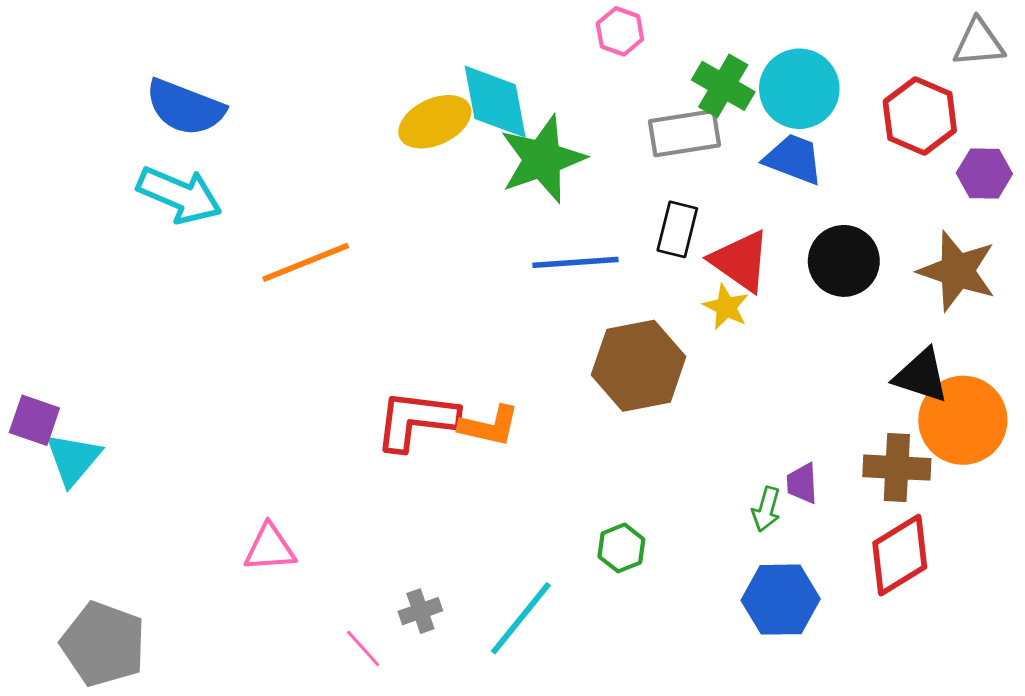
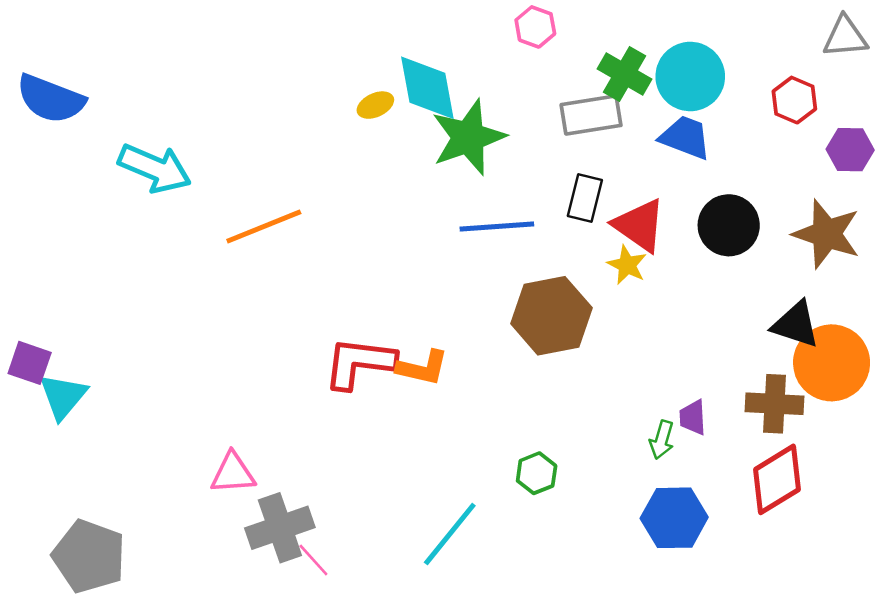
blue semicircle: (185, 107) -> (51, 99), moved
red hexagon: (920, 116) -> (794, 100), size x0.7
yellow ellipse: (435, 122) -> (375, 105), size x0.6
gray cross: (420, 611) -> (280, 528), moved, size x1.8

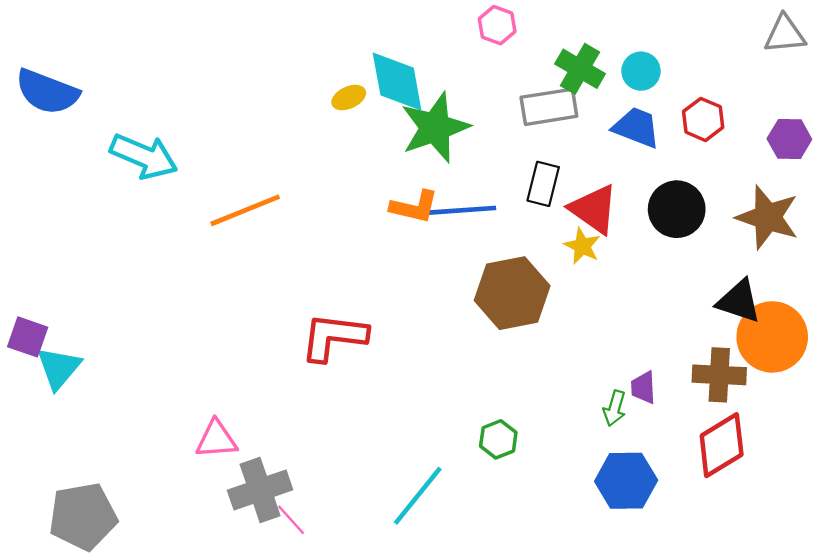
cyan circle: (690, 77) -> (641, 71), size x0.6
red hexagon: (794, 100) -> (703, 119), moved
orange L-shape: (422, 368) -> (414, 207), moved
gray pentagon: (89, 556) -> (83, 516), turned -30

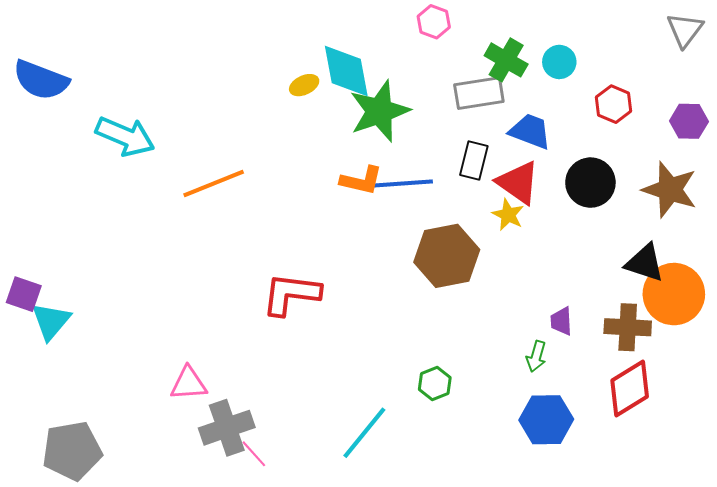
gray triangle: (785, 34) -> (685, 30), turned -48
blue trapezoid: (636, 127) -> (530, 131), moved
purple trapezoid: (643, 388) -> (561, 321), moved

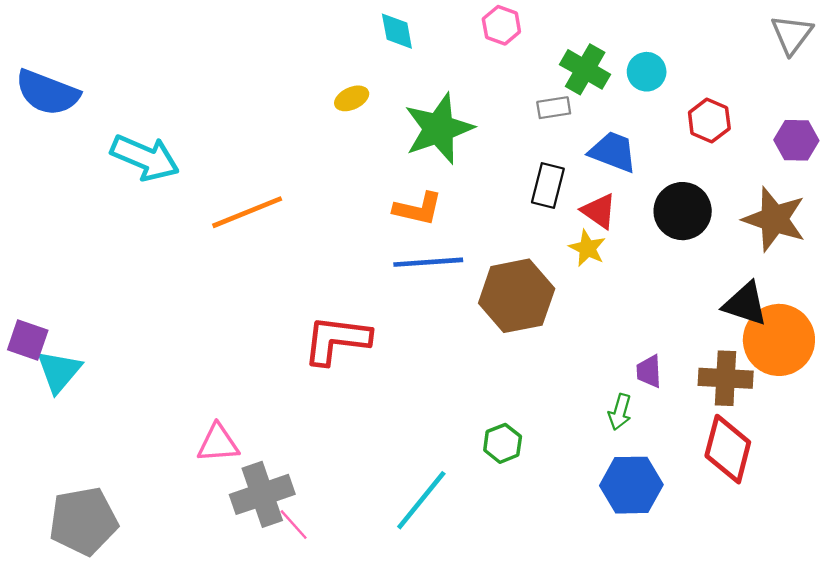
cyan diamond: (346, 71) -> (397, 31), moved, size x0.6
gray rectangle: (479, 93) -> (554, 108), size x0.6
red triangle: (518, 183) -> (599, 211), size x0.7
blue line: (403, 184) -> (428, 262), moved
red diamond: (630, 389) -> (728, 449), turned -44

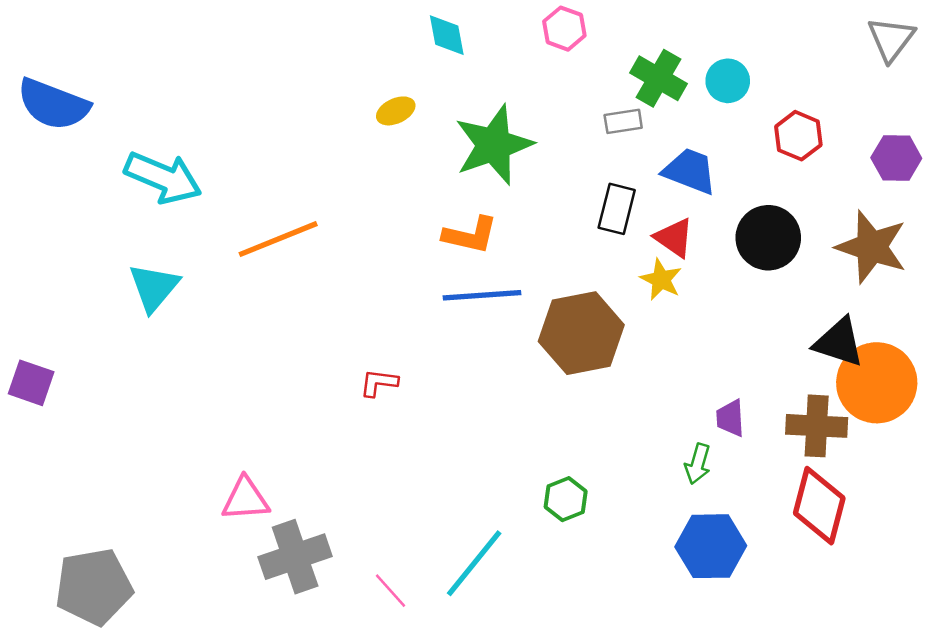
red L-shape: (337, 340) -> (379, 383), size x0.5
cyan triangle: (59, 371) -> (154, 287), moved
pink line: (294, 525) -> (391, 591), moved

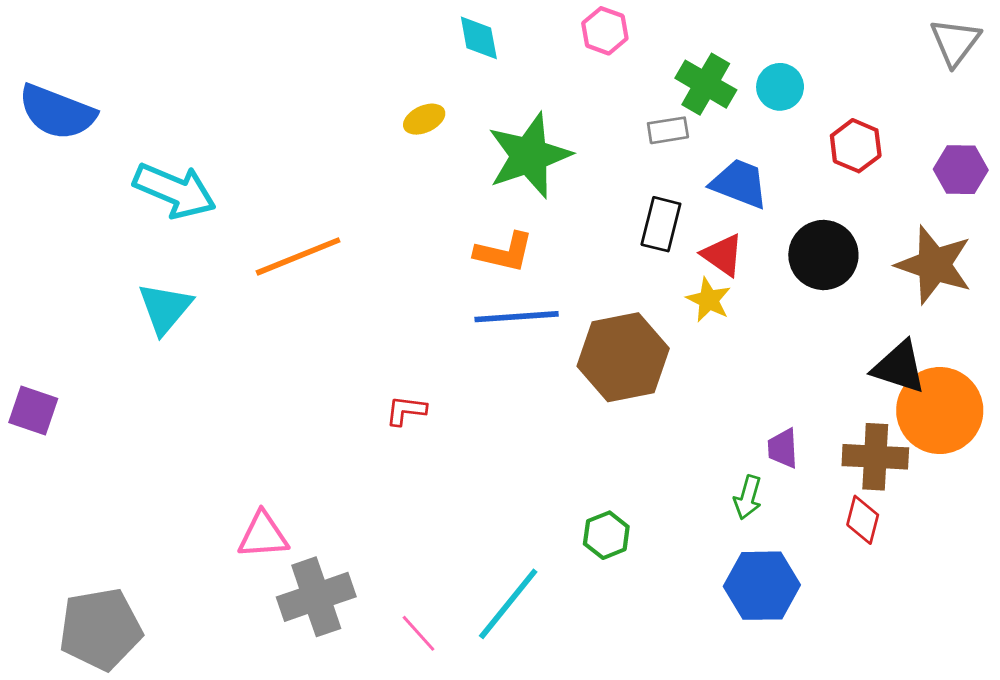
red diamond: (819, 506) -> (863, 520), moved, size x0.6

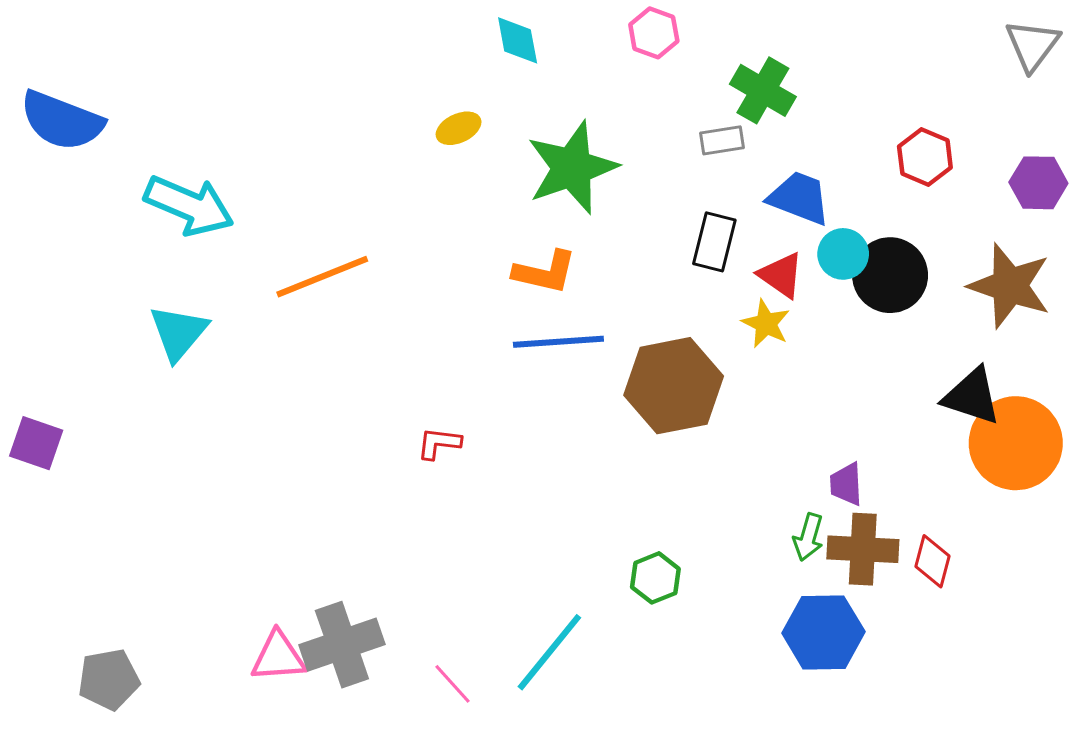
cyan circle: (780, 87) -> (843, 254), moved
brown cross: (875, 457) -> (863, 549), moved
pink triangle: (263, 535) -> (278, 657), moved
gray pentagon: (100, 629) -> (109, 679), size x0.7

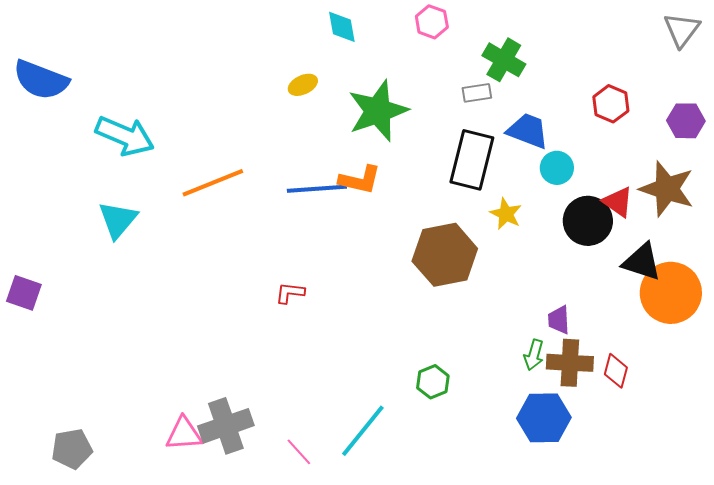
black rectangle: (714, 242) -> (472, 160), size x1.5
red triangle: (781, 275) -> (618, 202), moved
black circle: (890, 275) -> (588, 221), moved
blue line: (558, 342) -> (317, 189), moved

